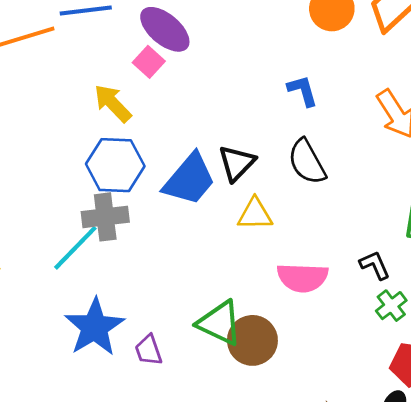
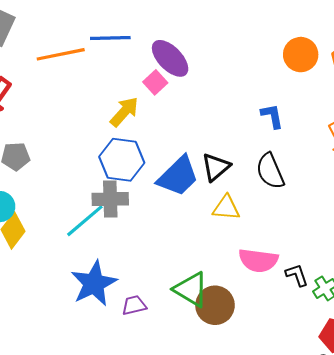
yellow arrow: (113, 103) -> (124, 112), turned 80
black L-shape: (375, 265) -> (297, 275), moved
purple trapezoid: (149, 350) -> (134, 305), turned 90

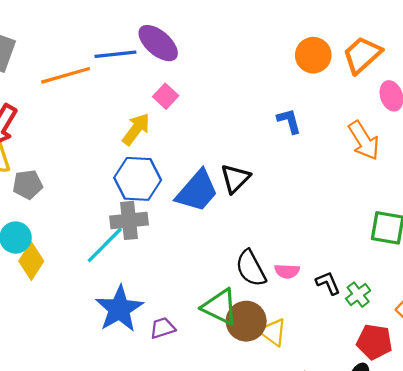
purple ellipse: (170, 58) -> (158, 43), moved
black semicircle: (270, 171) -> (251, 268), moved
yellow triangle: (226, 208) -> (273, 332), moved, turned 36
pink semicircle: (258, 260) -> (287, 271), size x0.6

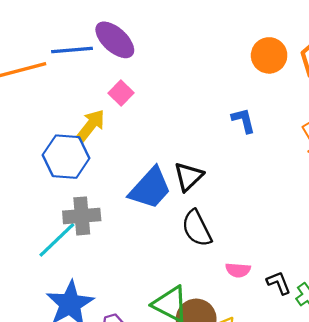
blue hexagon: (138, 179) -> (66, 157), moved
black semicircle: (251, 268) -> (197, 228), moved

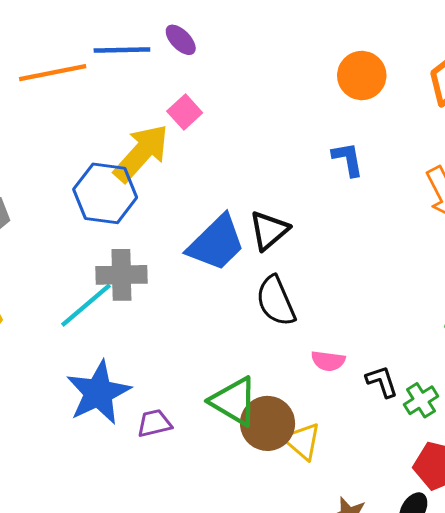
purple ellipse: (115, 40) -> (181, 40), size x0.6
orange circle: (269, 55) -> (362, 76), moved
yellow arrow: (91, 125) -> (141, 153), size x1.4

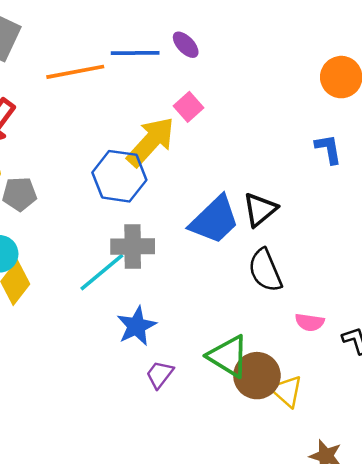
blue star: (98, 393) -> (137, 326), moved, size x0.7
purple trapezoid: (154, 423) -> (160, 374), turned -40

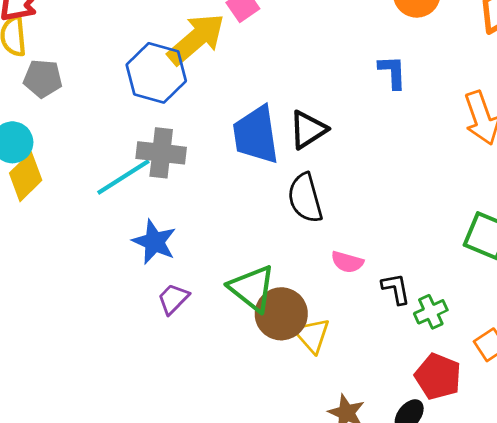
blue trapezoid: (214, 220) -> (256, 135), turned 118
blue star: (137, 326) -> (154, 242), turned -30

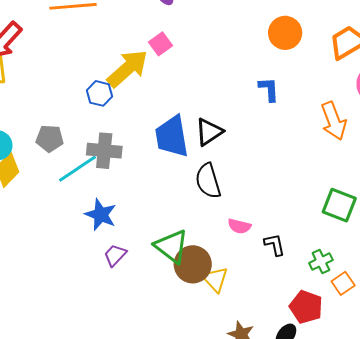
blue hexagon: (156, 73) -> (100, 93), size x0.6
gray pentagon: (43, 79) -> (50, 138), moved
green cross: (431, 312) -> (321, 261), moved

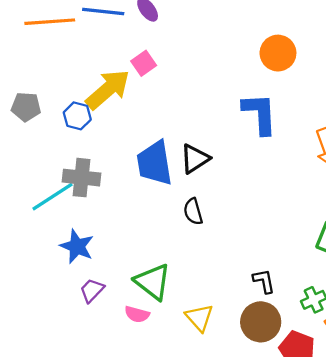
blue L-shape: (269, 89) -> (260, 114), size x1.6
gray pentagon: (50, 138) -> (26, 107), moved
black semicircle: (208, 181) -> (193, 212), size x0.7
pink semicircle: (239, 226) -> (137, 314), moved
brown circle: (193, 264) -> (261, 322), moved

